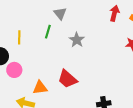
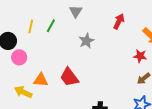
red arrow: (114, 13) -> (119, 21), moved
green line: (48, 32) -> (51, 26), moved

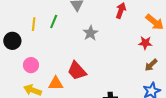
pink circle: (19, 57) -> (31, 65), moved
orange triangle: (41, 80) -> (56, 83), moved

